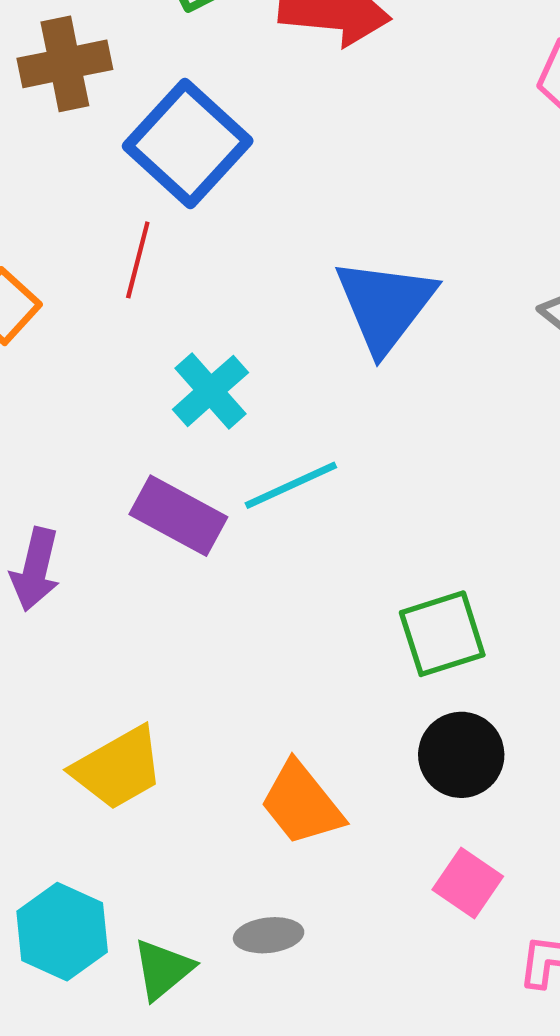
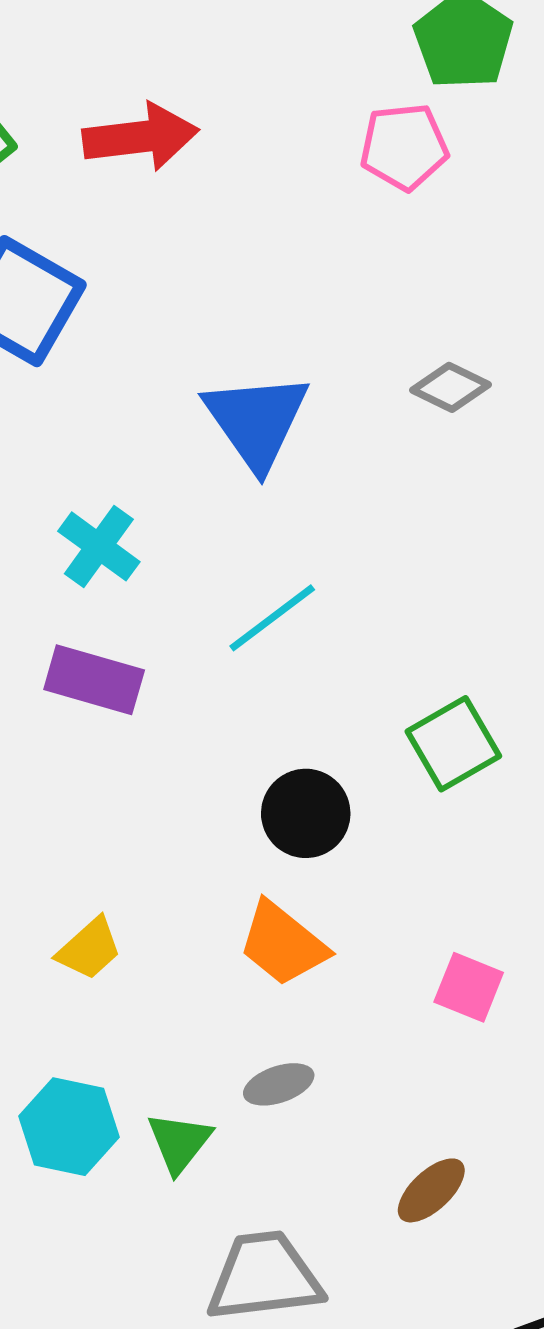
cyan line: (291, 485) -> (272, 618), moved
green square: (442, 634) -> (453, 744), moved
black circle: (461, 755) -> (306, 813), moved
yellow trapezoid: (118, 768) -> (89, 949), size x0.7

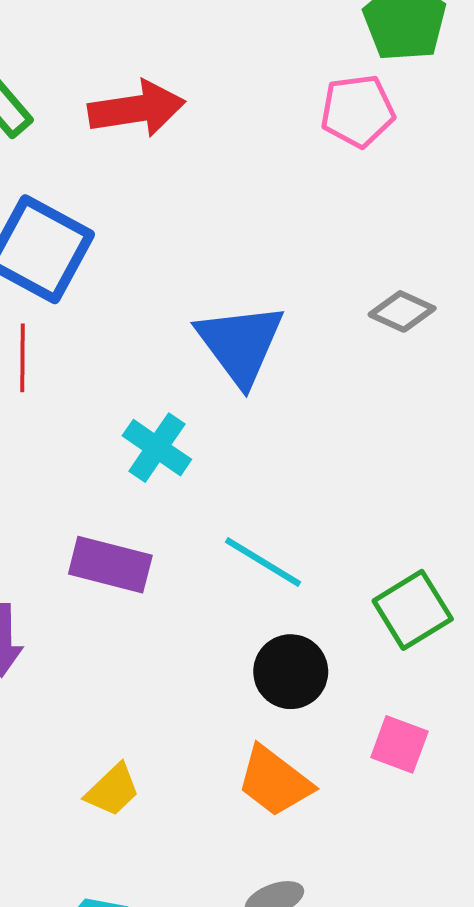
cyan cross: (99, 546) -> (157, 448), moved
cyan line: (272, 618) -> (263, 562), moved, turned 70
pink square: (469, 987) -> (399, 744), moved

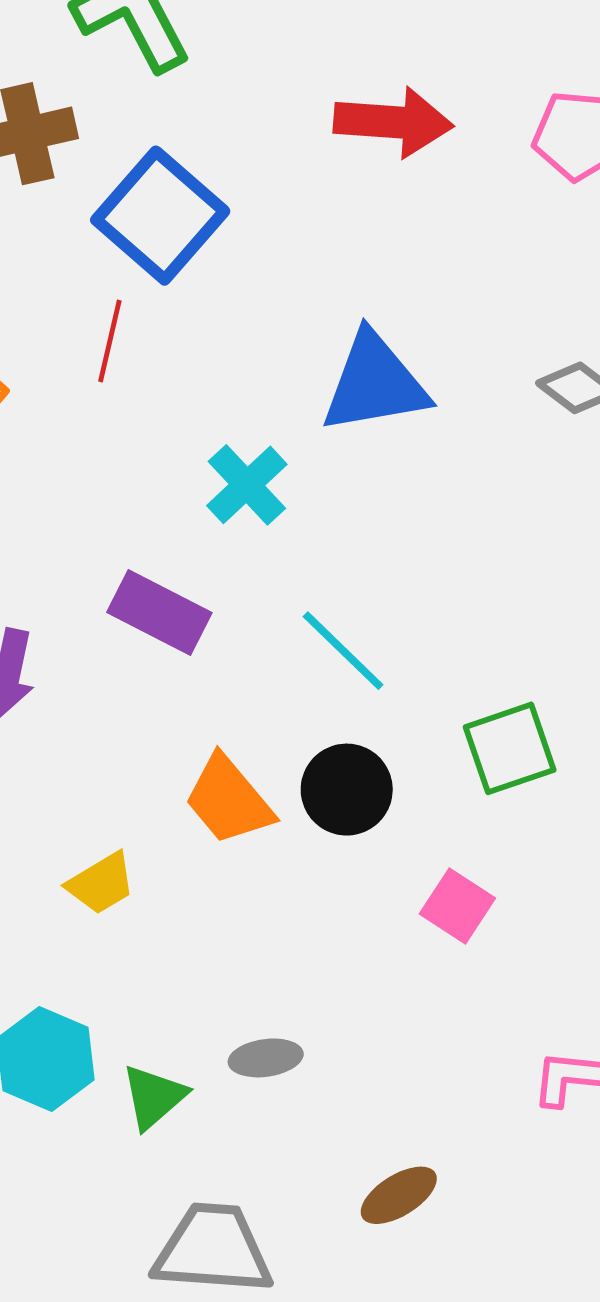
red arrow: (137, 109) -> (393, 122), moved
blue triangle: (240, 344) -> (375, 383), turned 44
orange trapezoid: (275, 781) -> (229, 800), moved

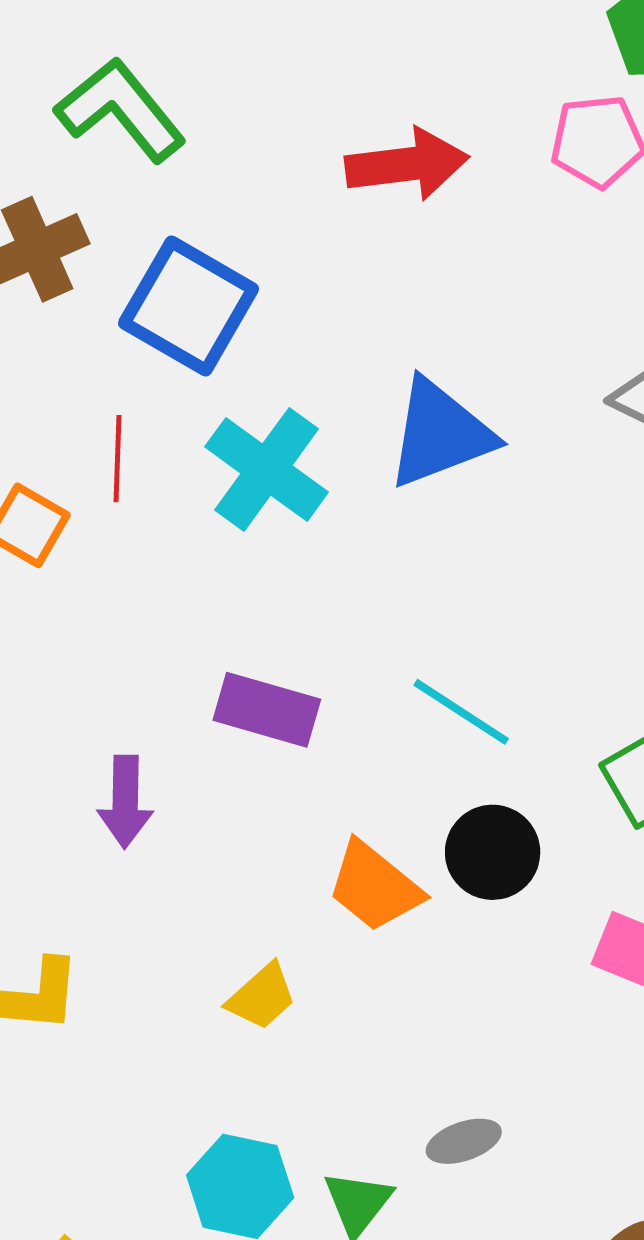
red line: (110, 341) -> (118, 459), moved
cyan cross: (247, 485) -> (267, 469), moved, size x1.4

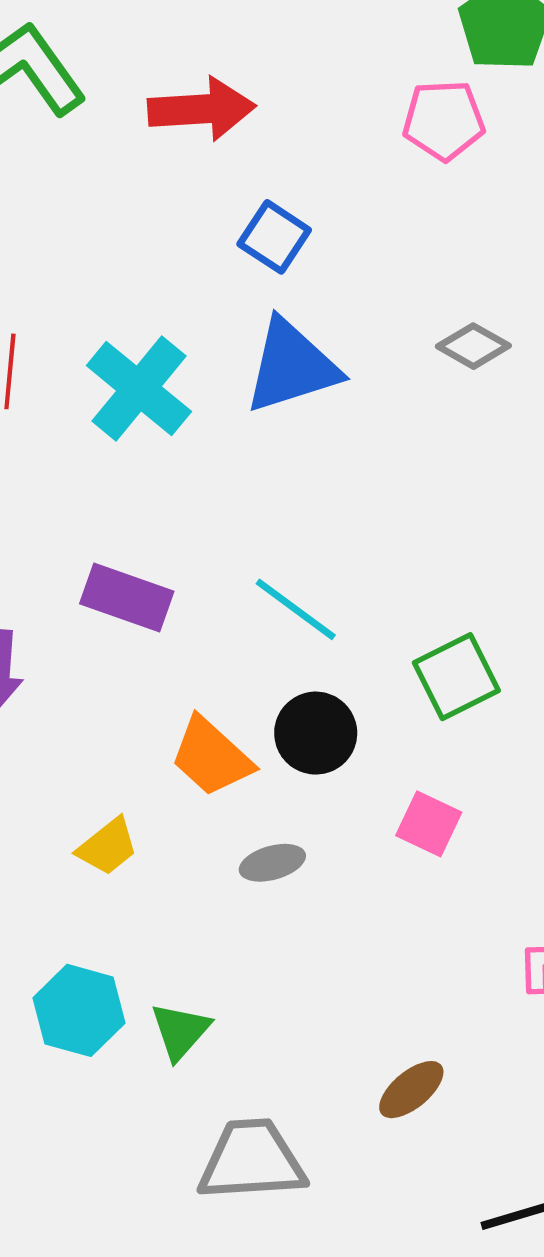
red arrow: (407, 164) -> (202, 109), moved
blue square: (189, 306) -> (274, 237), moved, size x0.6
gray ellipse: (464, 1141) -> (272, 863), moved

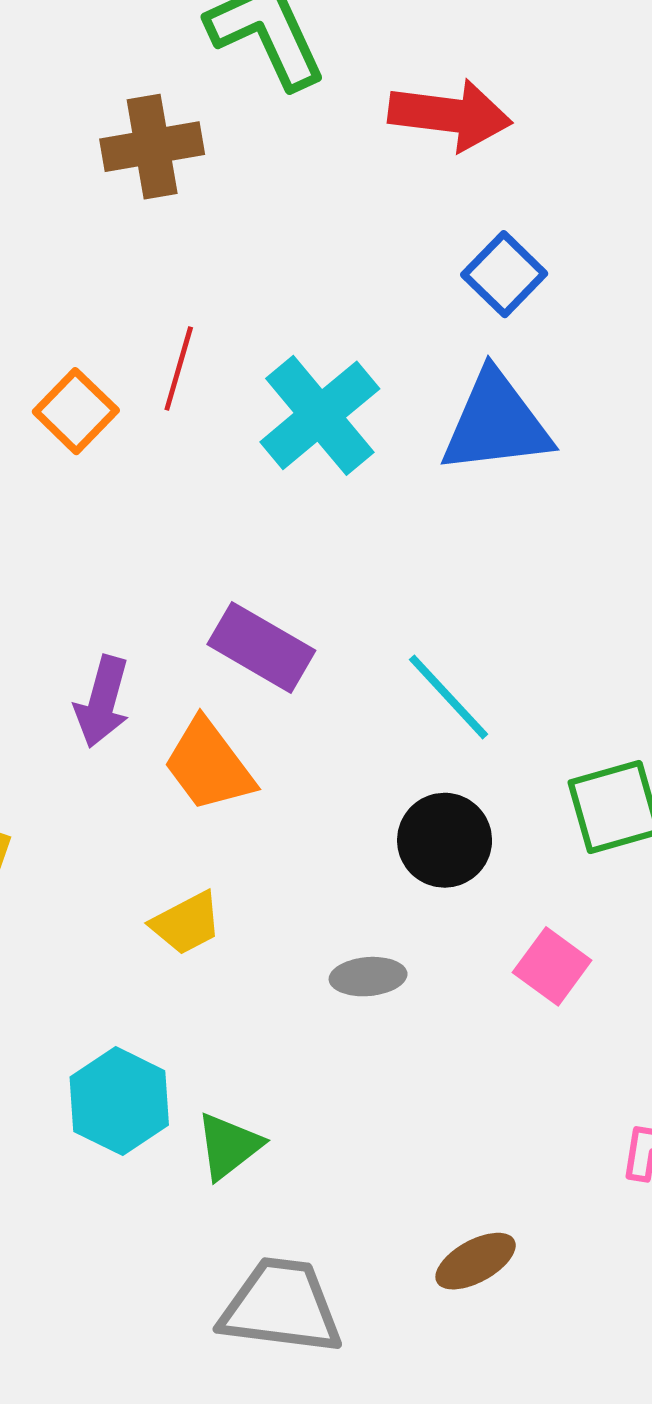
orange trapezoid: (211, 757) -> (209, 765), moved

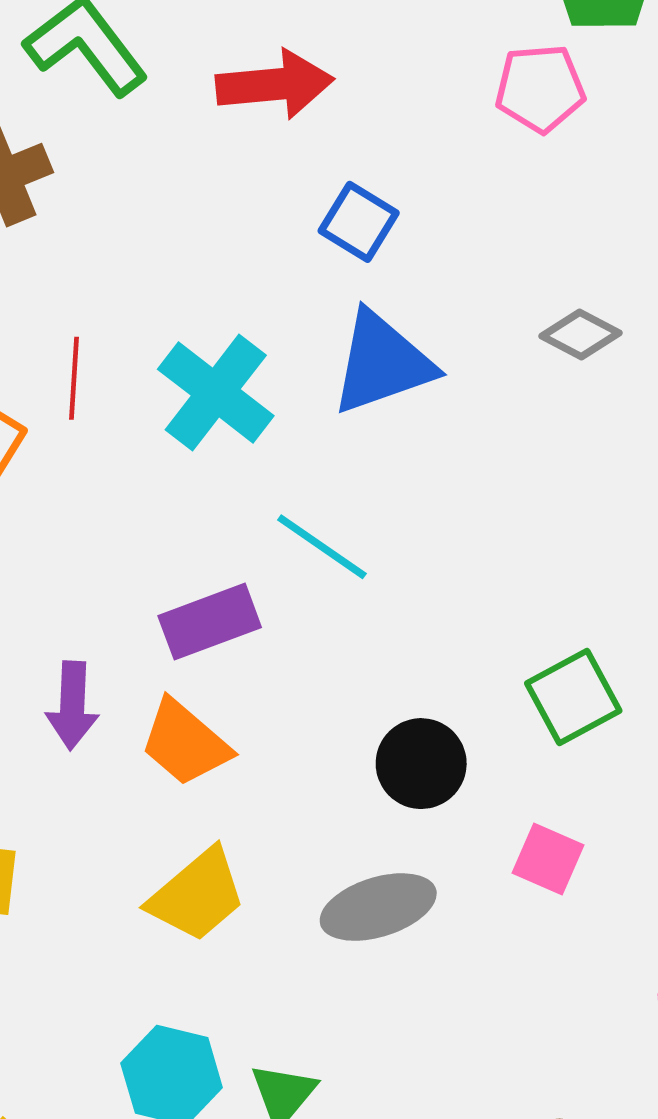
purple rectangle: (261, 647) -> (210, 622), turned -38
cyan line: (449, 697) -> (322, 547), moved
yellow trapezoid: (186, 923) -> (197, 895), size x1.5
gray ellipse: (368, 977) -> (378, 907), size x1.6

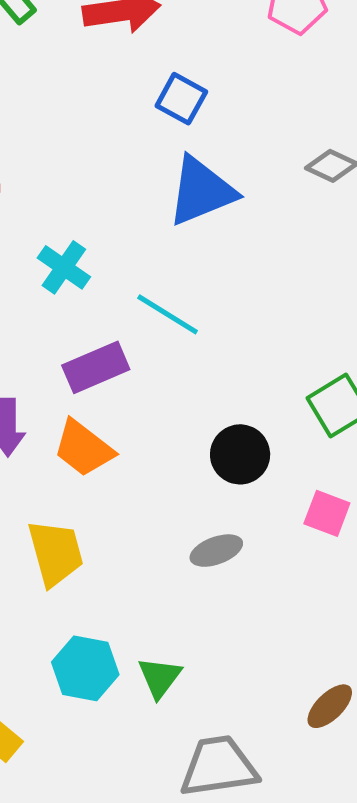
cyan cross: (216, 392) -> (64, 267), moved, size x0.7
yellow trapezoid: (197, 895) -> (56, 553), moved, turned -62
gray ellipse: (378, 907) -> (216, 551), size x0.7

